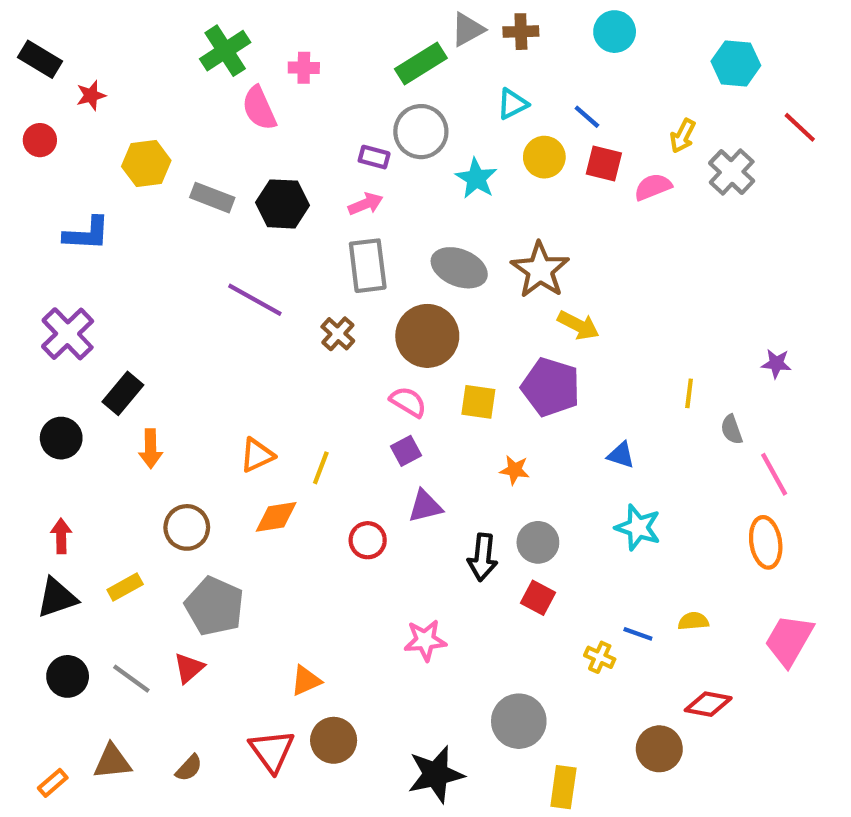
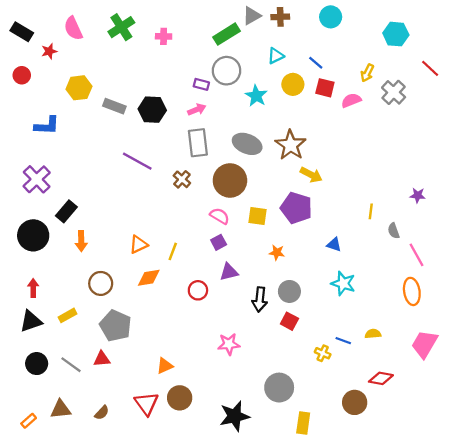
pink semicircle: (259, 108) -> (73, 28), moved
black circle: (61, 438) -> (33, 235), size x1.4
red triangle: (189, 668) -> (102, 359), turned 36

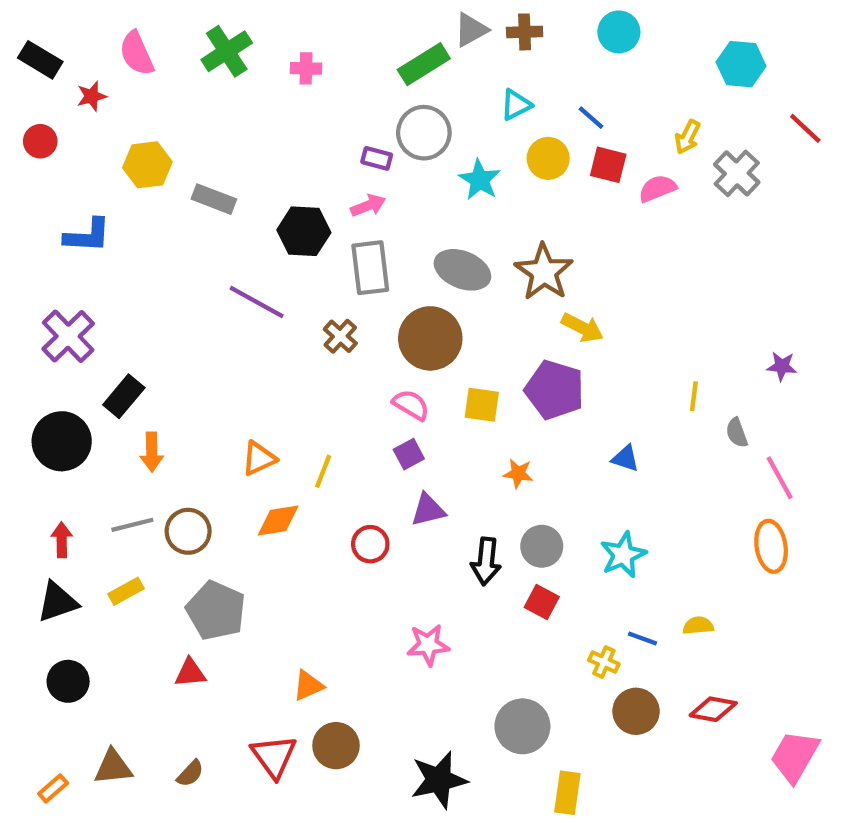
black hexagon: (152, 110) -> (304, 231), moved
cyan star: (343, 283) -> (623, 555), moved, turned 30
pink trapezoid: (424, 344) -> (795, 756), moved
gray line: (71, 365) -> (132, 525), moved, turned -50
brown circle: (355, 402) -> (636, 711), moved

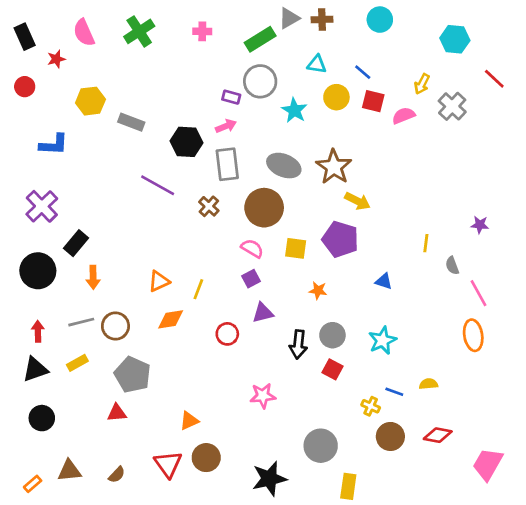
black rectangle: (40, 60) -> (25, 37), turned 35
pink cross: (306, 68) -> (202, 31), moved
cyan triangle: (516, 105) -> (317, 64), turned 36

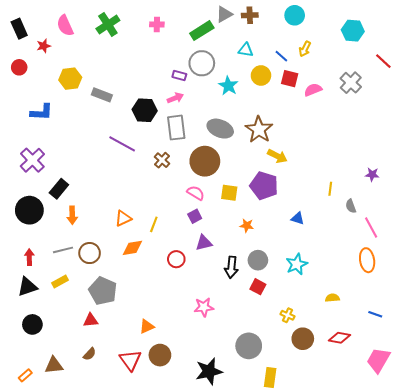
yellow arrow: (422, 84) -> (305, 49), moved
blue line: (394, 392) -> (375, 314), moved
brown semicircle: (117, 475) -> (90, 354), moved

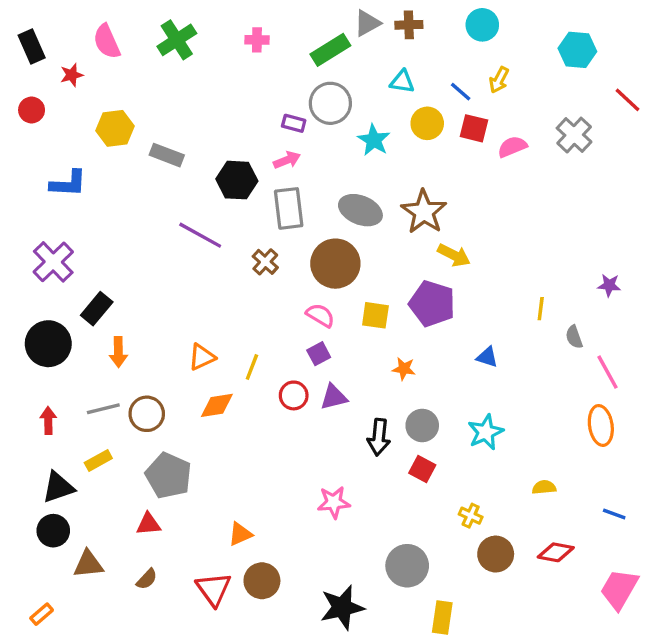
red circle: (176, 259) -> (294, 395), moved
black triangle: (27, 287) -> (58, 487), moved
brown triangle: (54, 365) -> (88, 564), moved

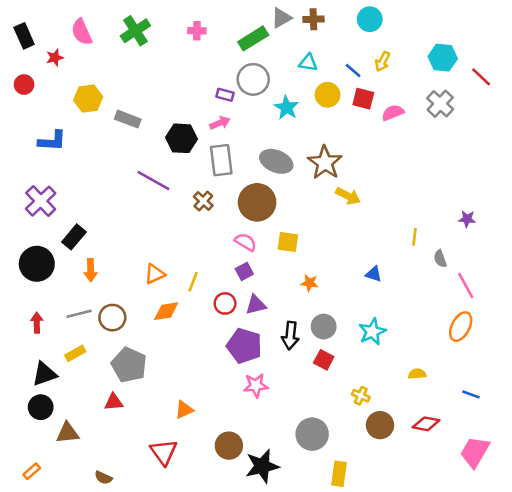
cyan hexagon: (577, 50) -> (443, 58), moved
purple pentagon: (432, 304) -> (244, 346), moved
orange ellipse: (601, 425) -> (461, 327), turned 36
brown semicircle: (147, 579) -> (103, 478), moved, turned 72
brown circle: (262, 581) -> (229, 446), moved

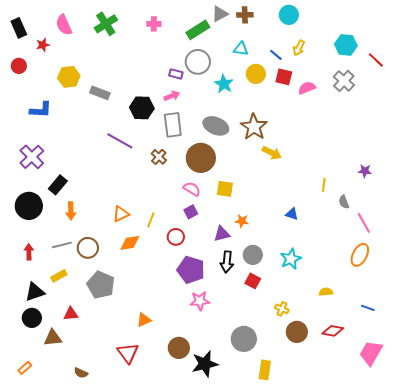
purple triangle: (256, 305) -> (222, 234), moved
red triangle: (114, 402) -> (71, 314), moved

